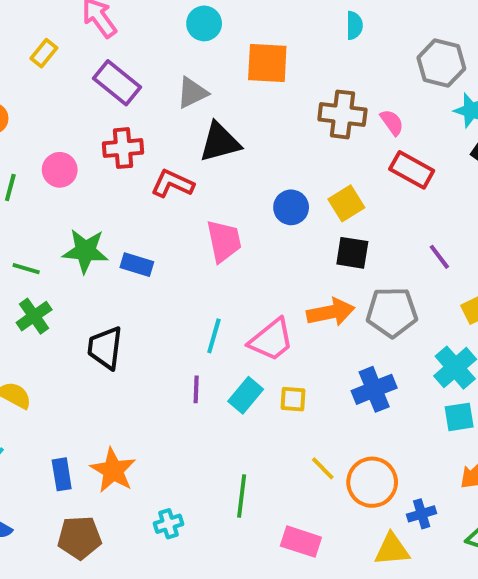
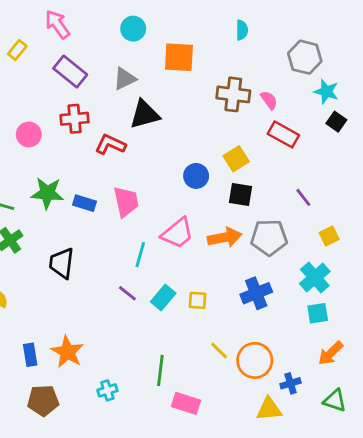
blue circle: (291, 207) -> (196, 176), moved
pink trapezoid: (224, 241) -> (126, 202), moved
pink trapezoid: (271, 340) -> (178, 233), moved
purple line: (196, 389) -> (127, 293), turned -54
pink rectangle: (301, 542) -> (186, 403), moved

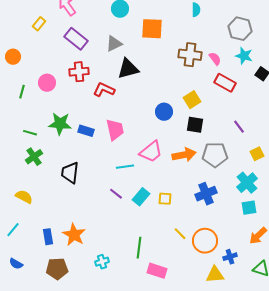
cyan star: (326, 92) -> (244, 56), moved
cyan line: (140, 255) -> (125, 167), turned 66

